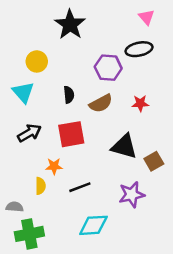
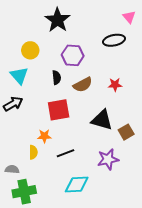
pink triangle: (146, 17) -> (129, 17), moved
purple hexagon: (108, 68) -> (73, 55), moved
black arrow: (29, 133) -> (13, 104), moved

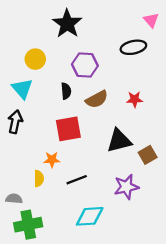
black arrow: (13, 104) -> (15, 122), turned -48
black triangle: (102, 120) -> (119, 141), turned -30

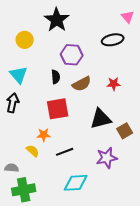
yellow circle: (35, 59) -> (25, 40), moved
yellow semicircle: (39, 179) -> (33, 151), turned -48

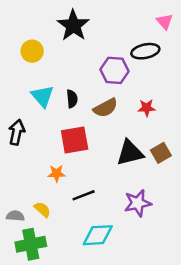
purple hexagon: (72, 55) -> (114, 70), moved
cyan triangle: (19, 75) -> (42, 96), moved
brown square: (125, 131) -> (161, 153), moved
yellow semicircle: (33, 151) -> (42, 209), moved

